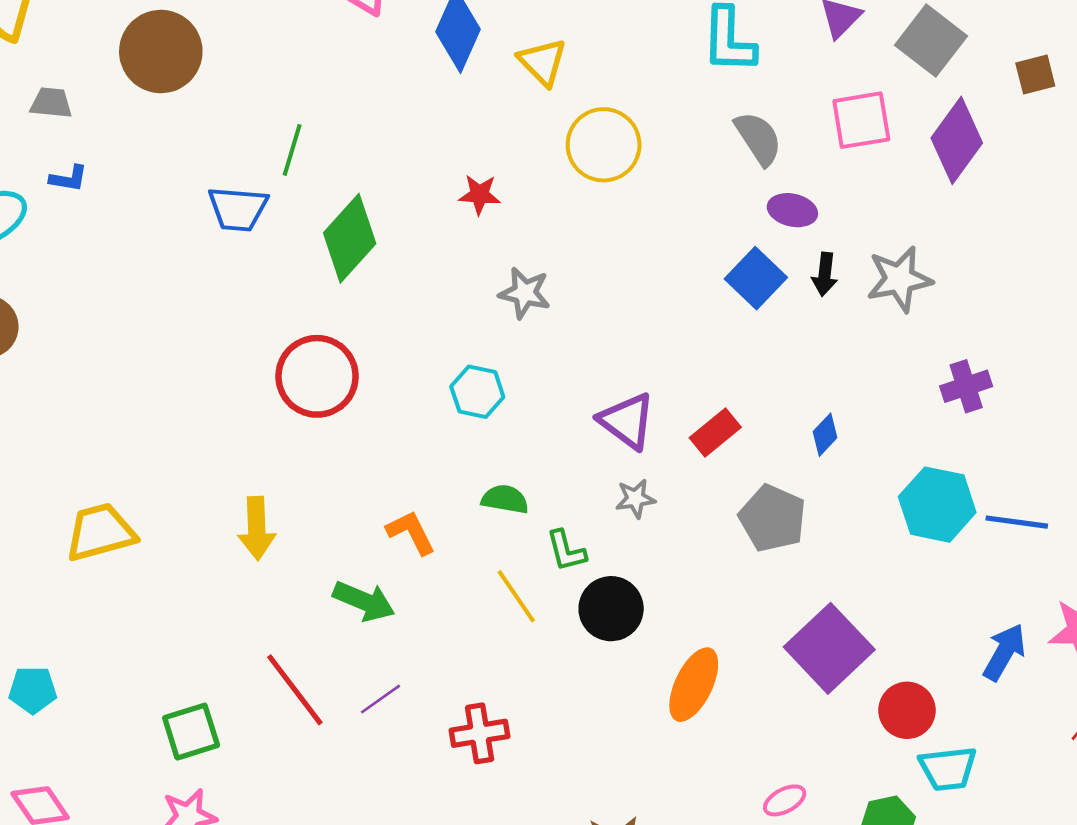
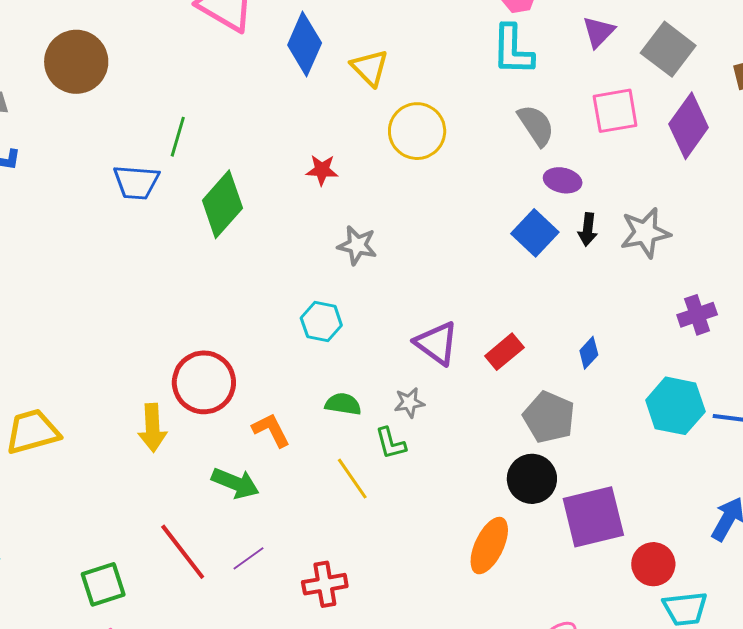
red circle: (317, 376) -> (204, 382), moved
gray star: (635, 499) -> (409, 403), moved
black circle: (611, 609) -> (532, 479), moved
purple square: (829, 648) -> (593, 517), turned 30

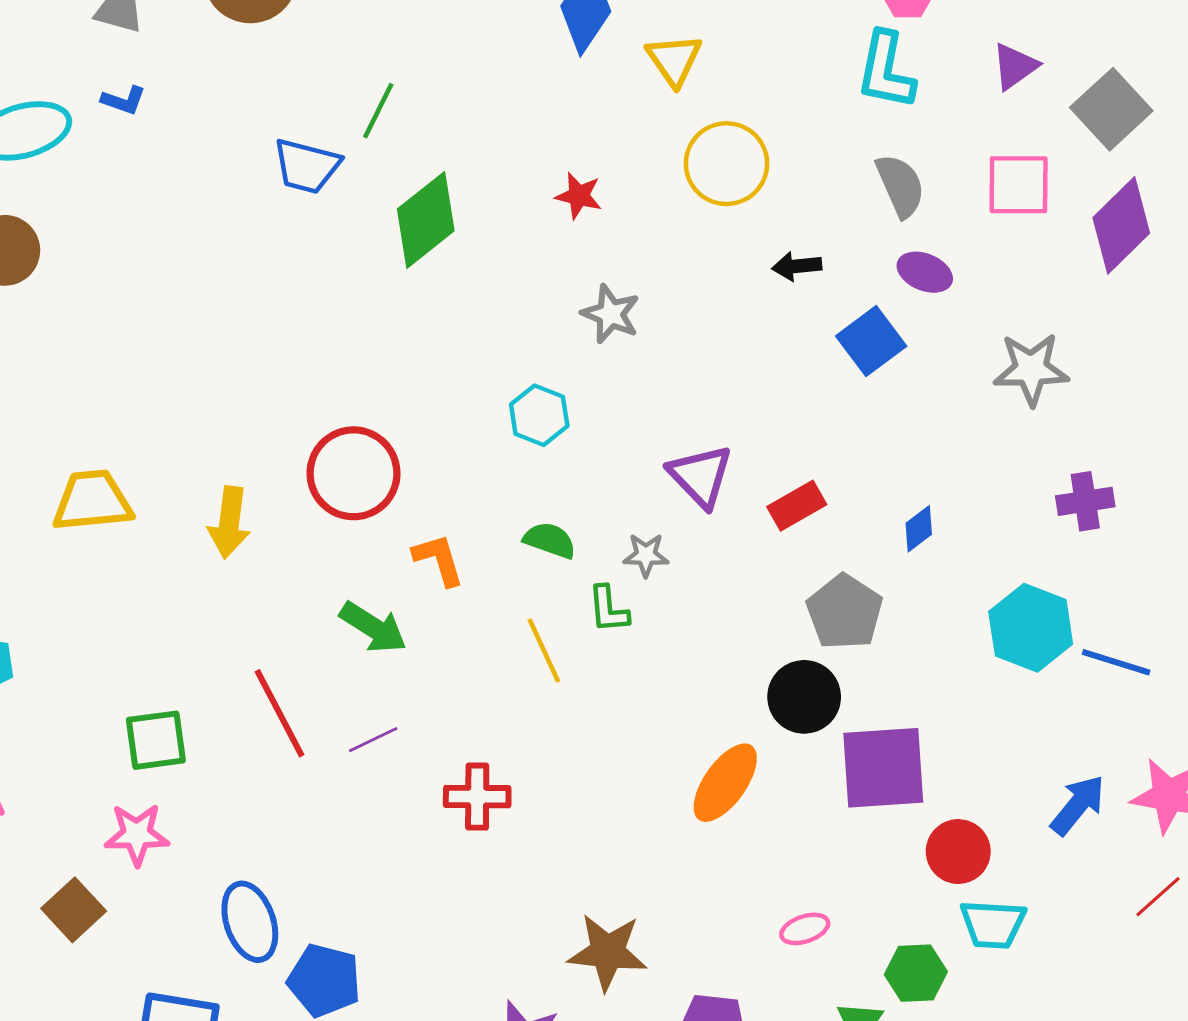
black arrow: (588, 229) -> (797, 266), moved, turned 68
yellow arrow: (152, 428) -> (229, 522), moved

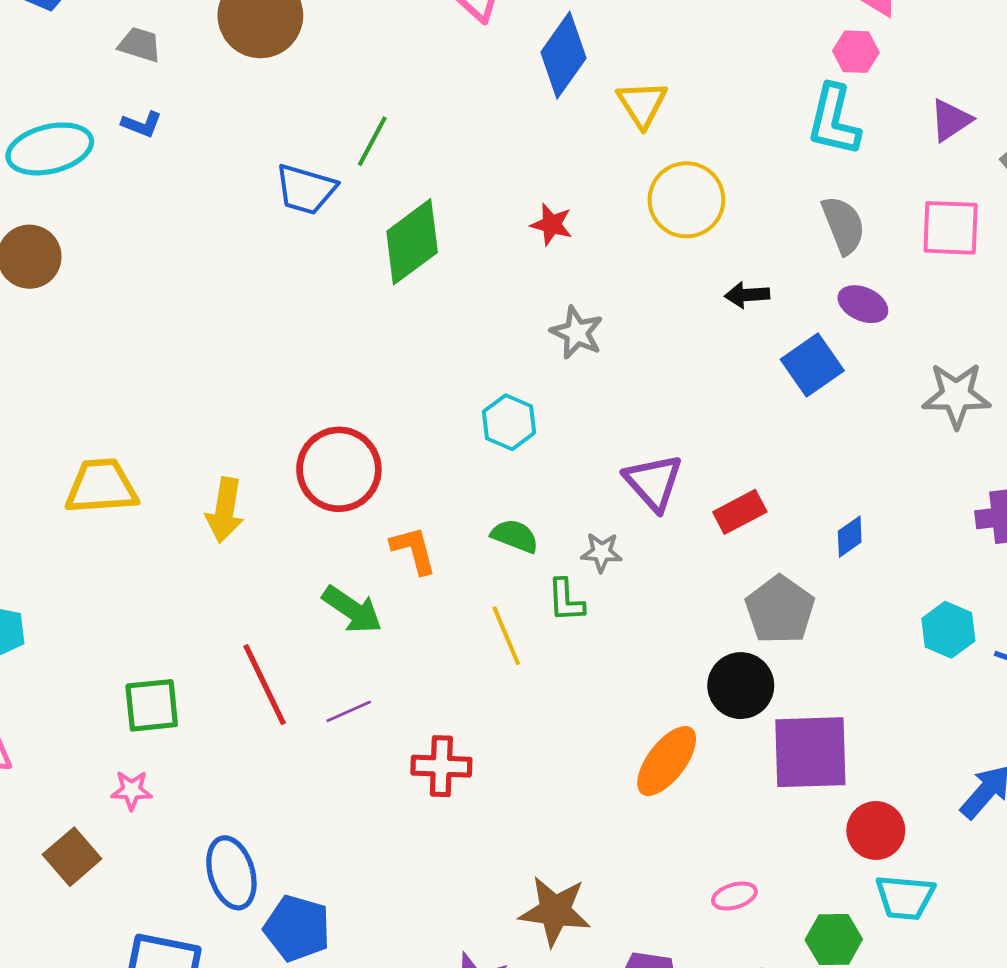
cyan hexagon: (1031, 628) -> (948, 630), size x0.7
pink star: (137, 834) -> (132, 790), size x0.7

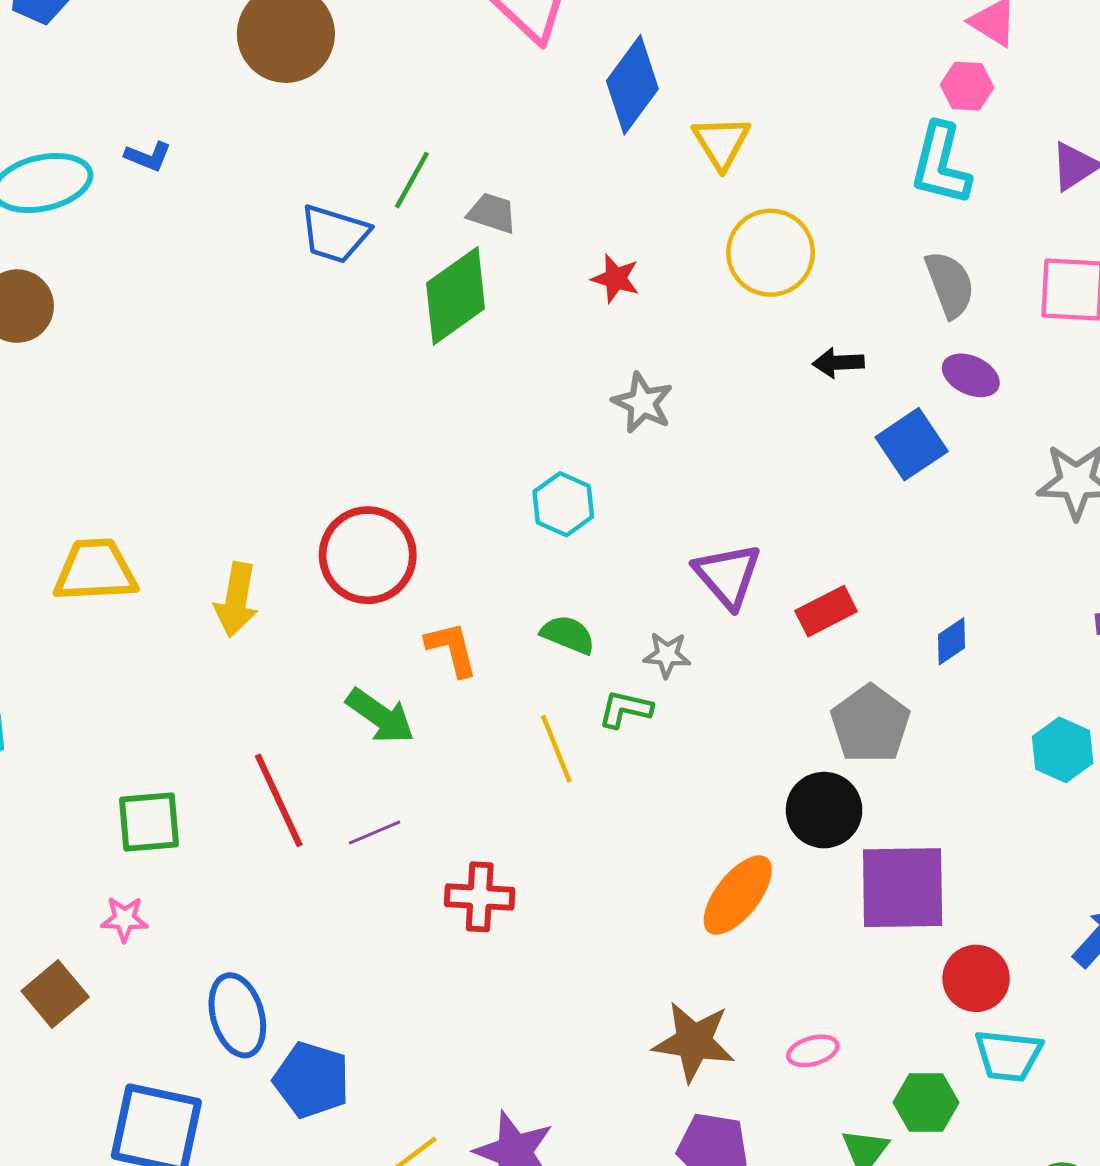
gray trapezoid: (140, 45) -> (492, 213), moved
green L-shape: (566, 600) -> (625, 709), turned 105
brown star: (555, 911) -> (694, 1042), moved

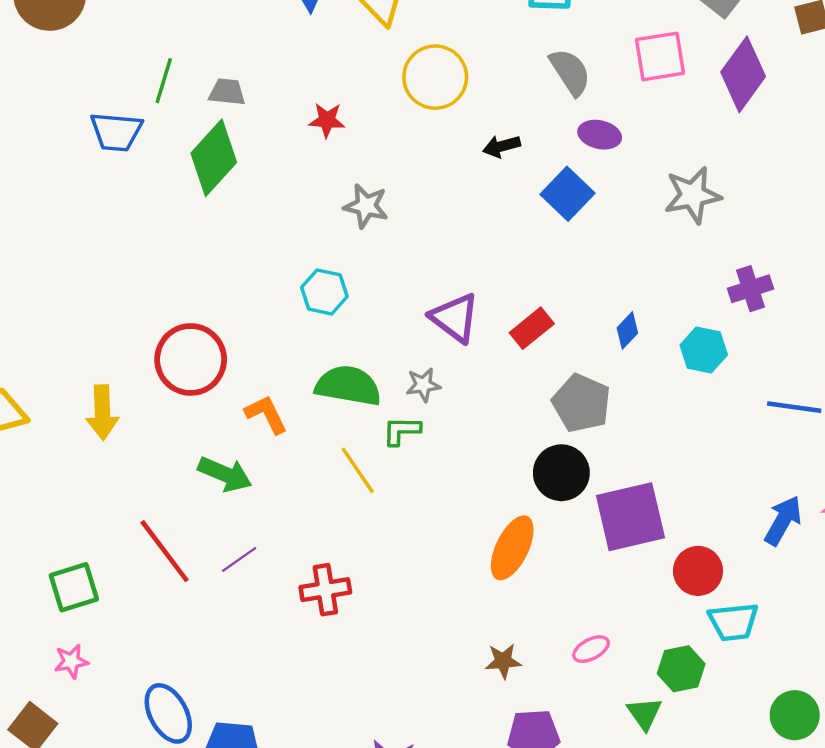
green semicircle: (568, 635) -> (348, 386), size x1.6
cyan hexagon: (1063, 750) -> (704, 350), moved
brown star: (694, 1042) -> (503, 661), size x0.6

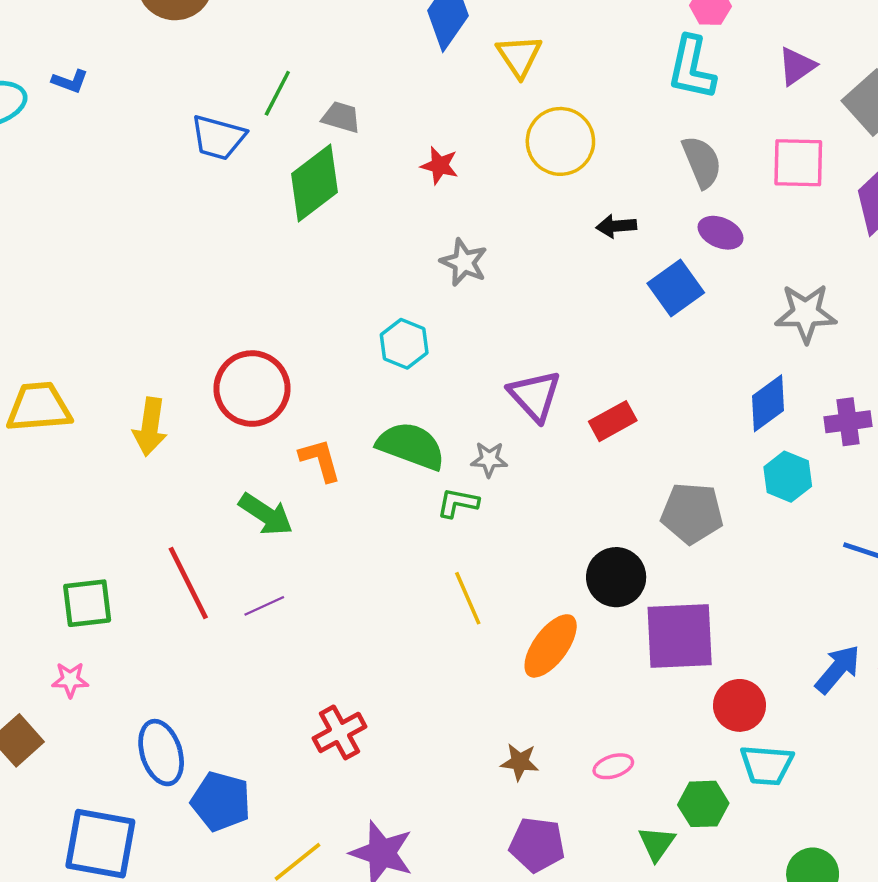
blue diamond: (627, 330) -> (768, 403), moved, size x1.5
gray pentagon: (581, 403) -> (692, 513), moved, turned -30
yellow line: (358, 470) -> (468, 598), moved
red cross: (325, 590) -> (340, 732), moved, turned -30

